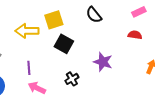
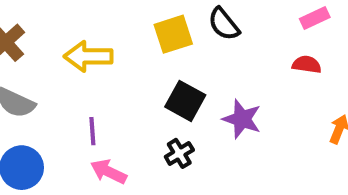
yellow square: (54, 20) -> (173, 34), moved
black square: (64, 44) -> (185, 101), moved

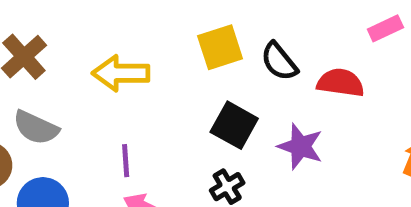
black semicircle: (224, 24) -> (279, 61), moved
red semicircle: (307, 64) -> (341, 83), moved, size x1.4

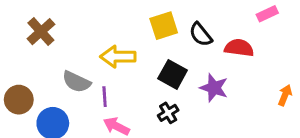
yellow arrow: (121, 73) -> (118, 57), moved
gray semicircle: (36, 128) -> (76, 82), moved

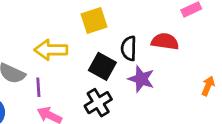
black semicircle: (201, 35) -> (129, 48), moved, turned 40
black cross: (168, 113) -> (98, 103), size x1.4

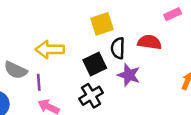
yellow square: (94, 21) -> (102, 24), moved
black square: (102, 66) -> (95, 64), turned 35

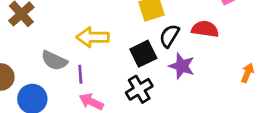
black semicircle: (118, 48) -> (169, 36), turned 30

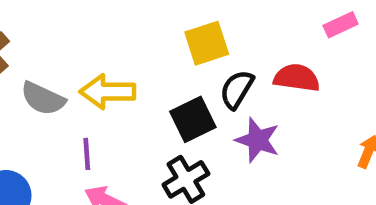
gray semicircle: (54, 61) -> (43, 99), moved

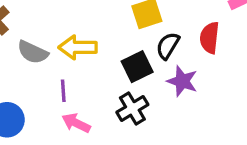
red semicircle: (297, 78) -> (210, 38), turned -92

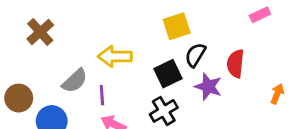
red semicircle: (210, 38) -> (236, 64), moved
gray semicircle: (33, 52) -> (75, 81), moved, turned -68

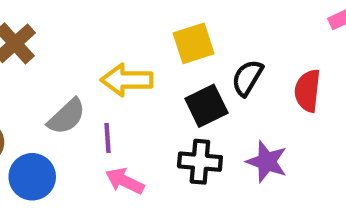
yellow square: (177, 26) -> (194, 43), moved
purple star: (208, 87) -> (267, 162), moved
black cross: (164, 111) -> (200, 162), turned 36

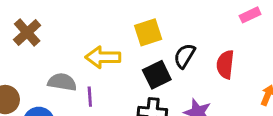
gray semicircle: (67, 117) -> (62, 82), turned -128

